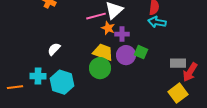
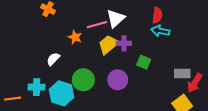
orange star: (108, 28) -> (75, 37), moved
yellow trapezoid: (103, 52) -> (108, 44), moved, turned -60
purple circle: (126, 55) -> (118, 80), moved
green circle: (100, 68) -> (83, 80), moved

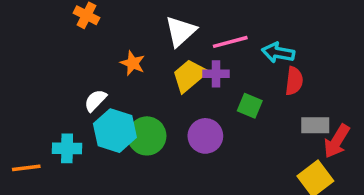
red semicircle: (157, 15) -> (294, 81), moved
white triangle: (116, 18) -> (181, 31), moved
pink line: (97, 25) -> (230, 42), moved
cyan hexagon: (62, 93) -> (115, 131), moved

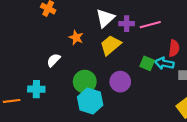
pink line: (230, 42) -> (150, 25), moved
cyan arrow: (278, 53) -> (164, 63), moved
purple cross: (216, 74) -> (127, 24), moved
cyan hexagon: (115, 131) -> (90, 101), moved

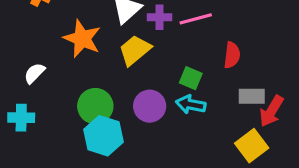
orange star: (76, 38) -> (82, 39), size x1.6
white semicircle: (54, 60) -> (34, 73), moved
cyan arrow: (164, 63) -> (191, 104), moved

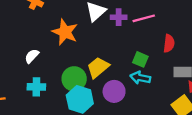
yellow trapezoid: (135, 50) -> (98, 67), moved
purple circle: (150, 106) -> (114, 91), moved
cyan cross: (21, 118) -> (36, 87), moved

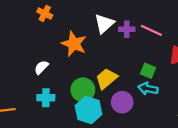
pink line: (144, 18) -> (151, 30), turned 40

